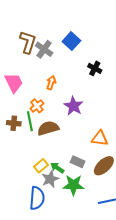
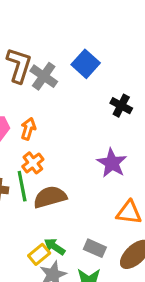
orange arrow: (51, 83) -> (28, 129), moved
purple star: (73, 106) -> (112, 163), moved
green arrow: (57, 168) -> (55, 247), moved

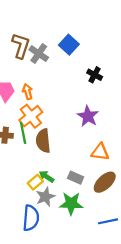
orange arrow: (28, 129) -> (28, 92), turned -32
orange cross: (33, 163) -> (31, 116), size x1.5
brown semicircle: (50, 197) -> (43, 141), turned -80

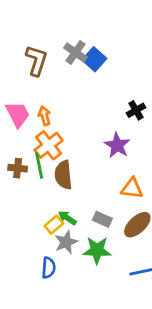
gray cross: (39, 54) -> (75, 52), moved
black cross: (95, 75) -> (136, 110), moved, turned 32
blue semicircle: (31, 218) -> (49, 268), size x0.7

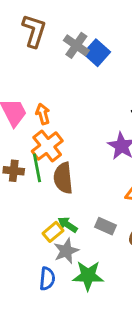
brown L-shape: (36, 61) -> (34, 31), moved
green star: (97, 250) -> (88, 276), moved

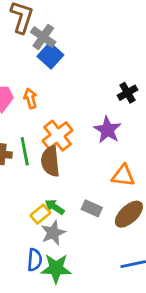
gray cross: (76, 45) -> (43, 37), moved
blue square: (97, 53) -> (50, 56), moved
orange cross: (47, 146) -> (57, 136), moved
green star: (88, 276) -> (56, 268), moved

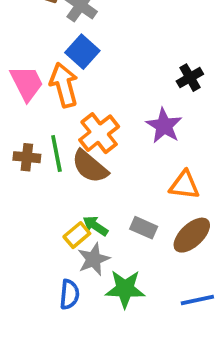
blue square: (50, 56) -> (82, 52), moved
orange arrow: (30, 98) -> (64, 85), size x1.6
brown semicircle: (50, 161) -> (90, 167), turned -44
green star: (56, 268) -> (125, 289), moved

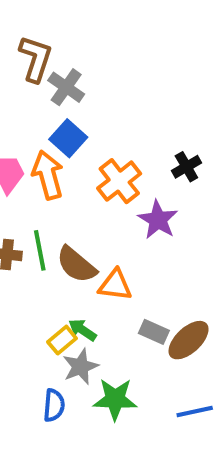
orange cross: (99, 133) -> (119, 181), moved
orange triangle: (184, 185) -> (115, 285), moved
gray rectangle: (144, 228) -> (154, 332), moved

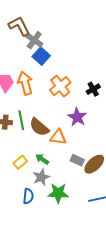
brown L-shape: (36, 59) -> (19, 26), turned -45
blue square: (68, 138) -> (41, 56), moved
black cross: (186, 167) -> (93, 89), moved
purple star: (158, 220) -> (77, 117), moved
yellow rectangle: (62, 340) -> (20, 162), moved

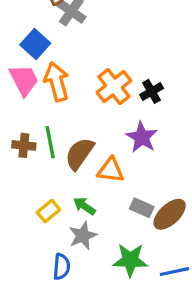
blue square: (41, 56) -> (35, 44), moved
black cross: (93, 89) -> (152, 91), moved
brown semicircle: (39, 127) -> (80, 154), turned 85
green star: (58, 193) -> (130, 260), moved

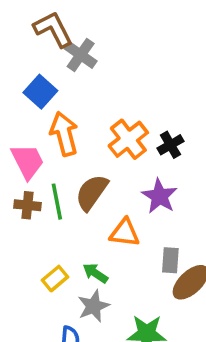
pink trapezoid: (24, 80) -> (27, 161), moved
brown semicircle: (80, 154) -> (92, 192), moved
gray rectangle: (142, 208) -> (170, 260), moved, turned 70

